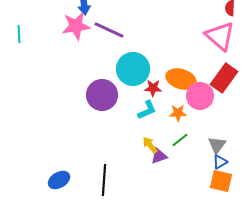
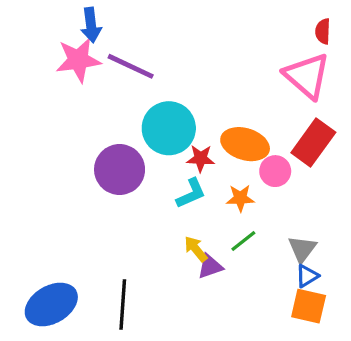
pink circle: (200, 96) -> (275, 171), size x0.7
blue ellipse: (59, 180) -> (51, 305), size x1.5

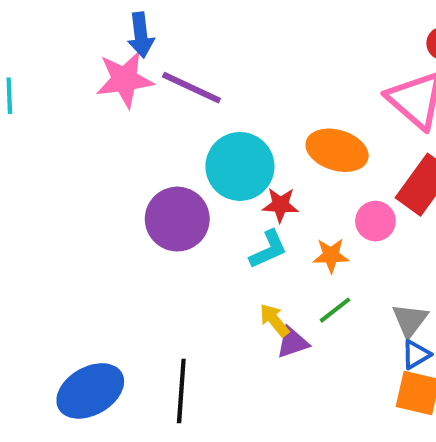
orange ellipse: (245, 144) -> (337, 150), moved

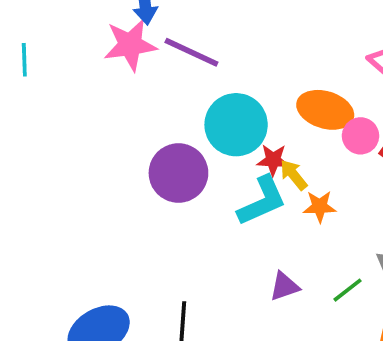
pink circle: (375, 221) -> (361, 136), moved
cyan L-shape: (268, 249) -> (262, 201), size x1.4
green line: (335, 310) -> (348, 290), moved
yellow arrow: (274, 320) -> (294, 175), moved

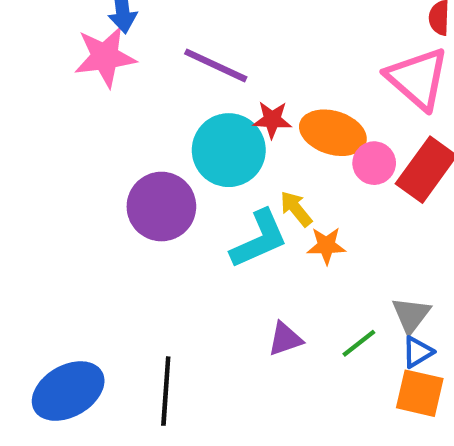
purple line: (191, 52) -> (216, 65), moved
red star: (273, 160) -> (272, 120), moved

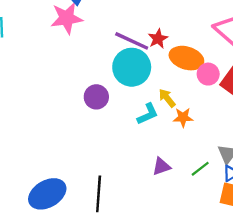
purple line: (216, 65) -> (132, 41), moved
red star: (272, 120) -> (158, 39), moved, turned -30
purple circle: (161, 207) -> (96, 97), size x0.7
cyan L-shape: (259, 239) -> (148, 114), size x0.7

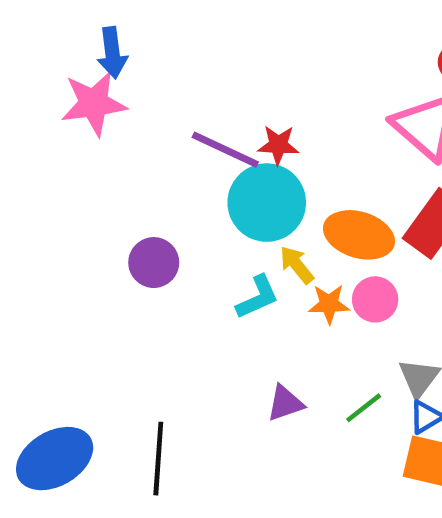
red star: (158, 39) -> (278, 145), turned 30
orange ellipse: (186, 58) -> (359, 235), moved
cyan circle: (132, 67) -> (267, 203), moved
pink circle: (208, 74) -> (375, 299), moved

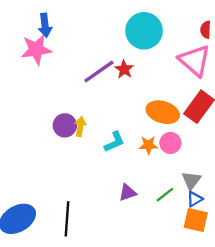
red star: (278, 145) -> (124, 69), turned 30
purple line: (225, 150) -> (99, 71), turned -60
cyan circle: (267, 203) -> (144, 31), moved
yellow arrow: (297, 265) -> (80, 126), moved, turned 48

